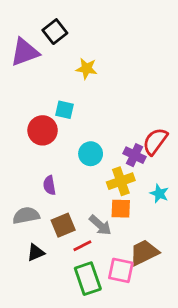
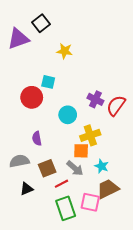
purple cross: (135, 155) -> (95, 99), moved
cyan star: (159, 194) -> (102, 166), moved
orange square: (121, 209) -> (81, 151), moved

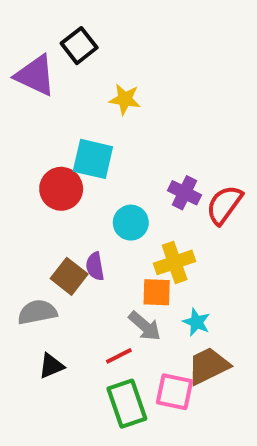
purple triangle: (18, 39) -> (35, 75), turned 45
cyan square: (48, 82) -> (93, 159), size x1.5
purple semicircle: (37, 138) -> (95, 266), moved
brown square: (47, 168) -> (69, 276), moved, turned -30

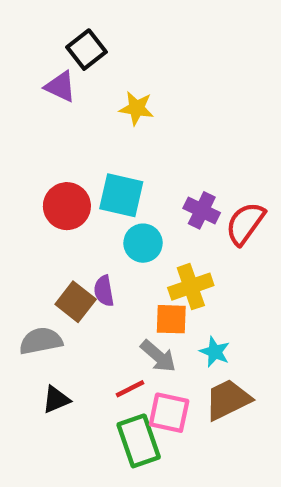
purple triangle: (35, 75) -> (60, 87), moved, size x0.7
cyan square: (93, 159) -> (121, 195), moved
pink square: (175, 392) -> (169, 413), moved

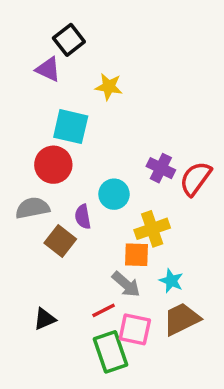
cyan square: (121, 195) -> (71, 127), moved
purple semicircle: (104, 291) -> (83, 217), moved
gray semicircle: (41, 341) -> (33, 208), moved

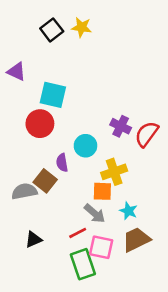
purple triangle: (48, 69) -> (17, 72), moved
yellow star: (109, 87) -> (82, 27), moved
gray semicircle: (33, 208) -> (24, 191), moved

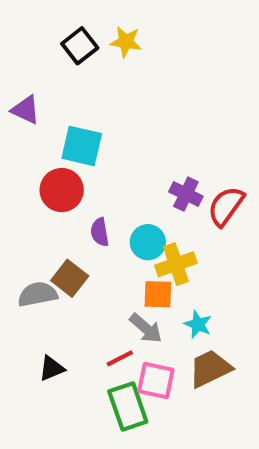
cyan circle: (85, 146) -> (148, 242), moved
purple semicircle: (62, 163) -> (100, 232), moved

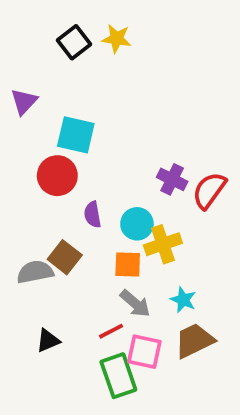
purple triangle: (26, 110) -> (24, 102), turned 48
orange square: (158, 294) -> (128, 265), moved

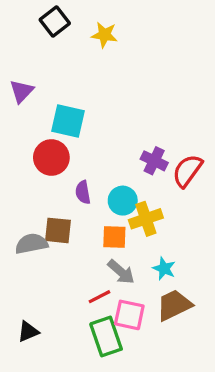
black square: (74, 42) -> (55, 22), moved
brown square: (65, 257) -> (58, 230), turned -32
black triangle: (48, 340) -> (28, 332), moved

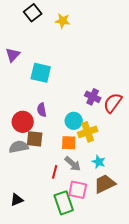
red circle: (51, 157) -> (23, 122), moved
purple semicircle: (83, 192) -> (42, 110), moved
red line: (99, 297) -> (55, 172), moved, turned -48

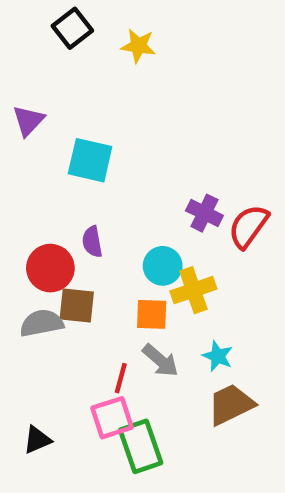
pink square: (78, 190) -> (112, 418), moved, turned -30

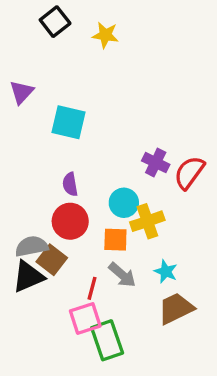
red circle: (50, 268) -> (70, 221), moved
brown square: (77, 305) -> (52, 260), moved, turned 32
black triangle: (37, 440) -> (28, 277), moved, size x1.5

